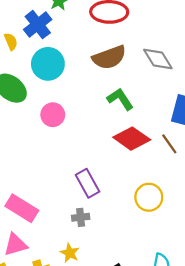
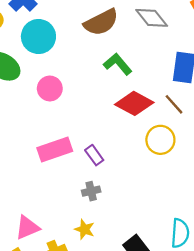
purple rectangle: (88, 183) -> (94, 155), size x0.7
yellow circle: (149, 197) -> (160, 140), moved
pink rectangle: (22, 208) -> (55, 150), moved, turned -44

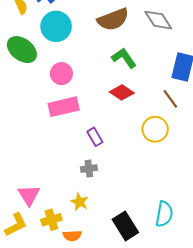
red diamond: (134, 103) -> (122, 92), moved, size x0.7
pink rectangle: (55, 150) -> (64, 107), moved
pink triangle: (27, 227) -> (29, 195), turned -45

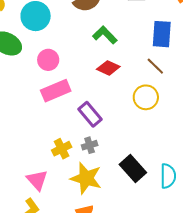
purple rectangle: (95, 137) -> (90, 114), size x1.4
yellow star: (80, 202) -> (86, 178), size x1.8
yellow cross: (51, 220) -> (62, 149), moved
black rectangle: (125, 226) -> (133, 169), moved

